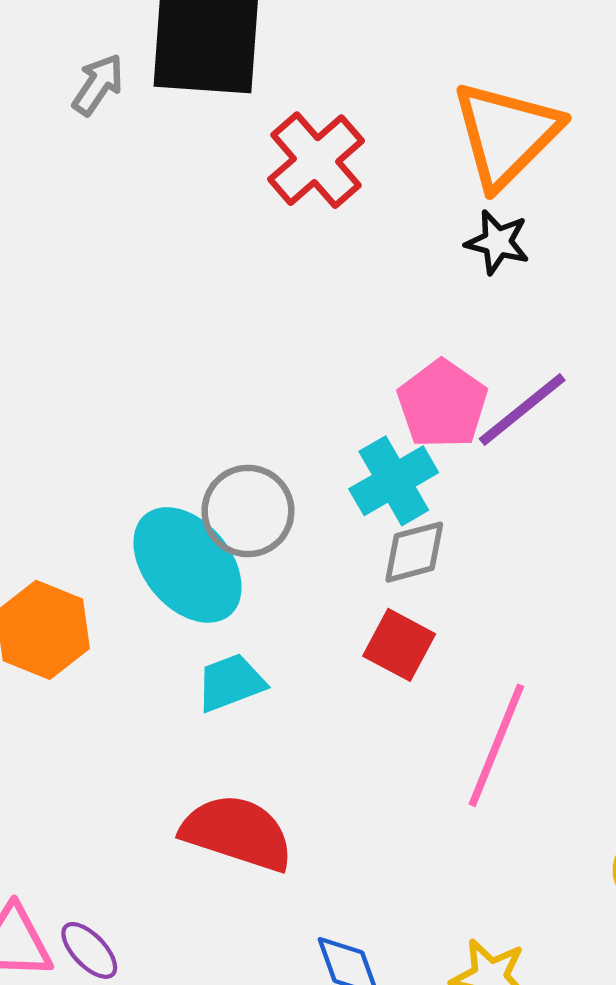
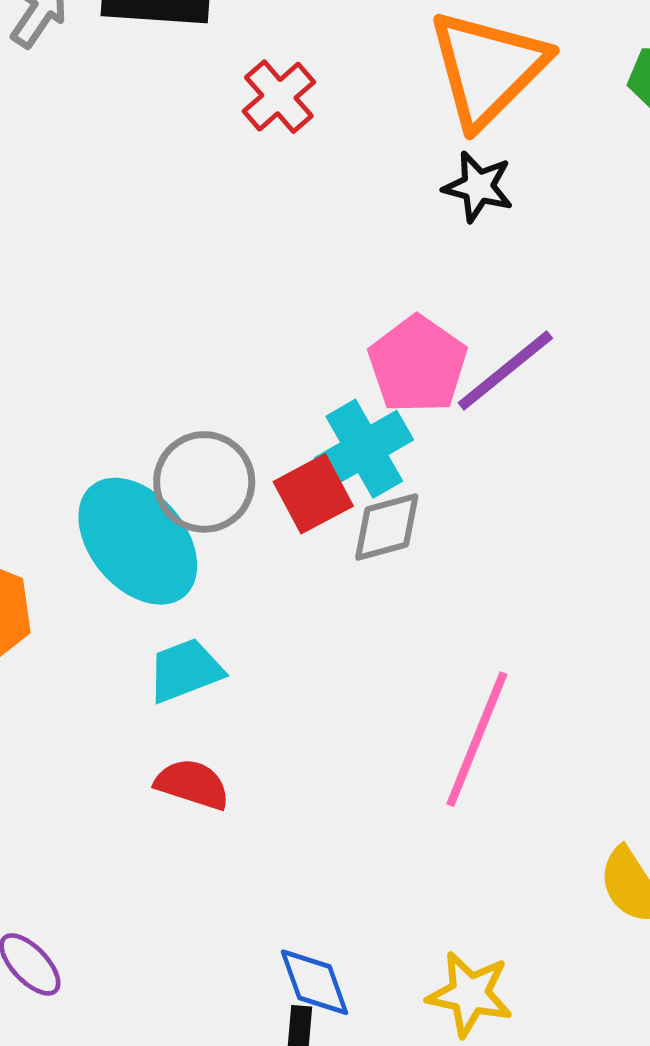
red cross: (316, 160) -> (279, 97), size x0.7
red square: (399, 645) -> (313, 494), moved, turned 34
red semicircle: (237, 833) -> (192, 784), moved, size x0.6

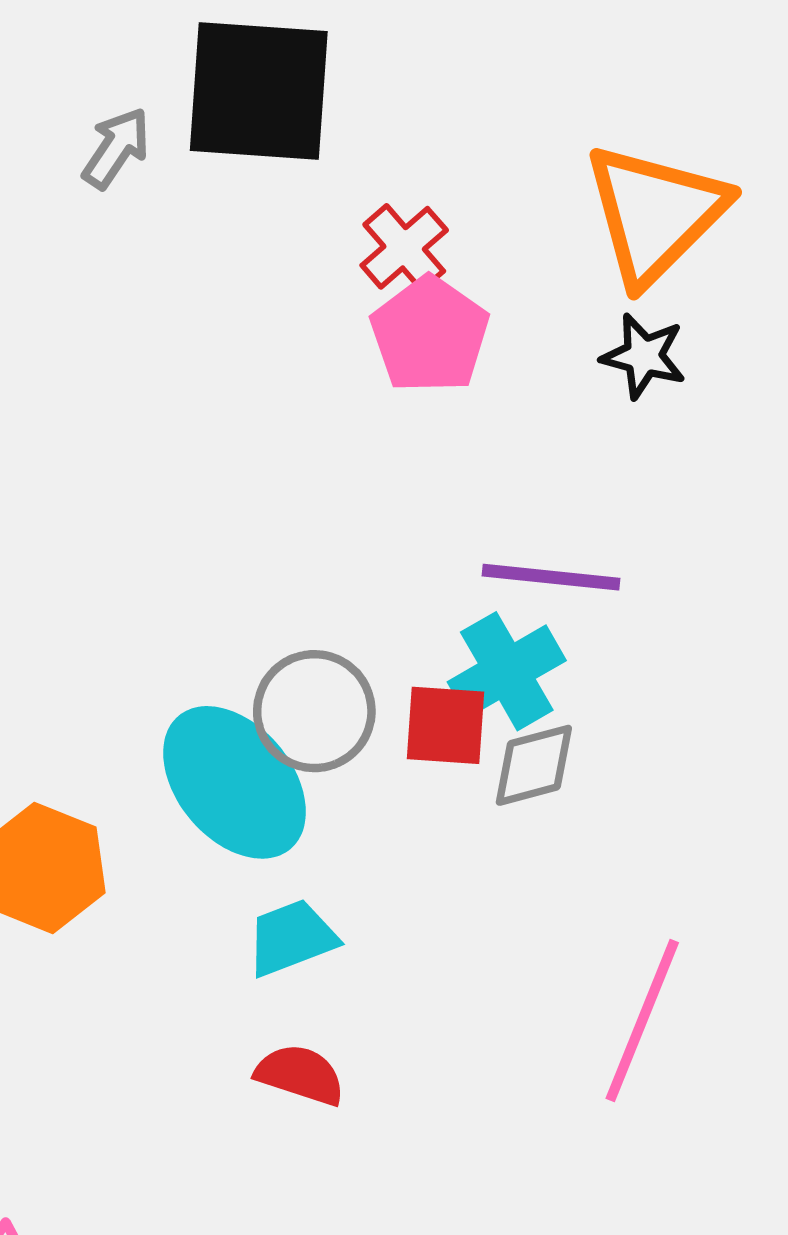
pink pentagon: (418, 365) -> (430, 335), moved
purple line: (505, 370) -> (551, 577), moved, turned 45
red square: (313, 494) -> (445, 725), turned 32

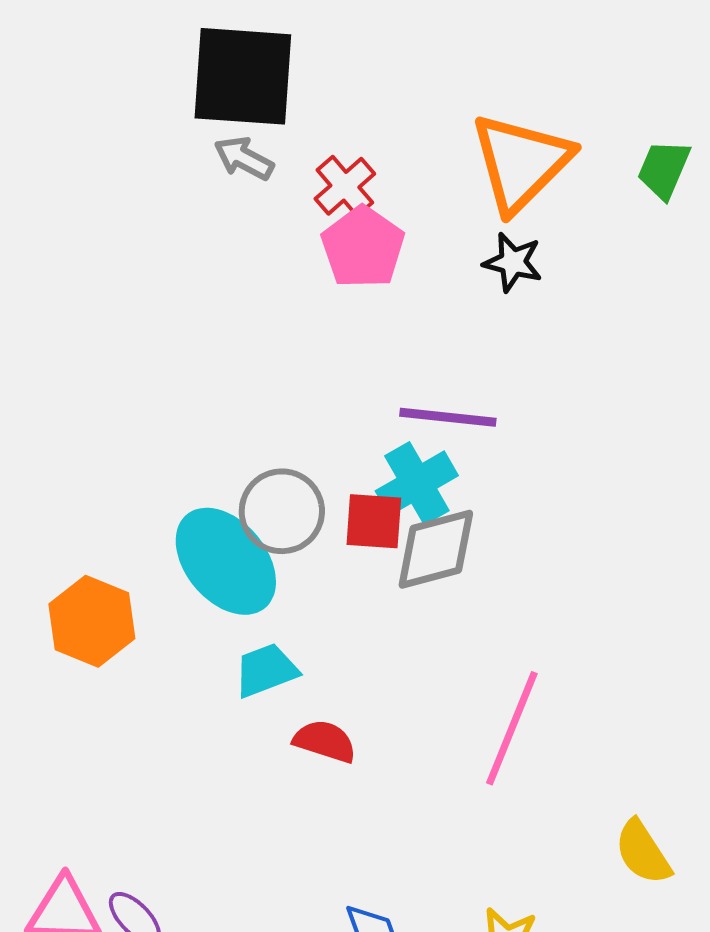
gray arrow: (116, 148) -> (244, 158), moved, turned -96
gray diamond: (534, 765) -> (436, 549), size x1.4
red semicircle: (300, 1075) -> (325, 741), moved

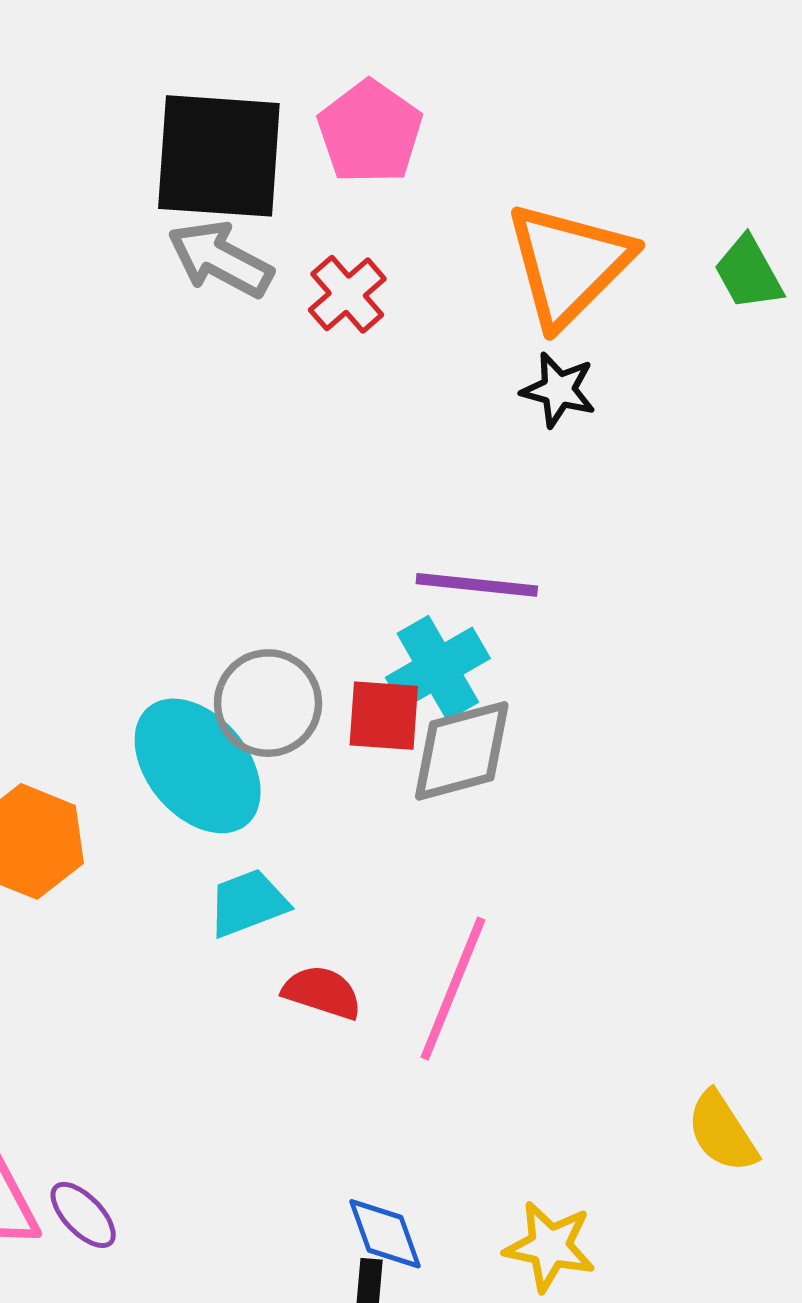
gray arrow: (244, 158) -> (220, 259), size x1.4
green trapezoid: (664, 169) -> (748, 273), turned -52
pink pentagon: (363, 247) -> (370, 132), moved
pink line: (512, 728) -> (453, 989), moved

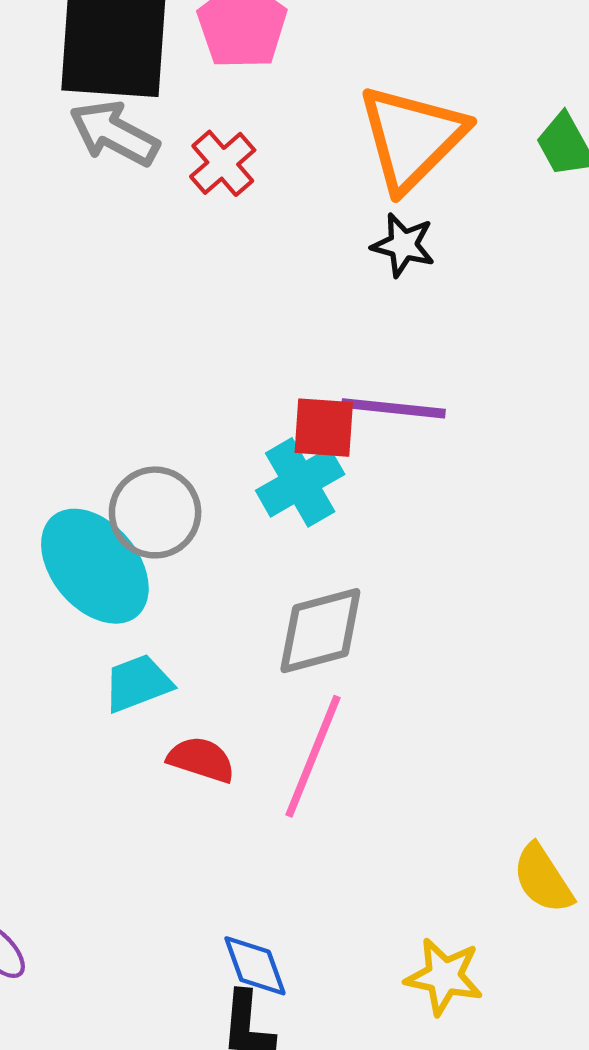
purple line: (477, 585) -> (394, 408), moved
red square: (384, 716) -> (324, 428), moved
gray diamond: (462, 751) -> (320, 631), moved
yellow star: (550, 1246) -> (444, 977), moved

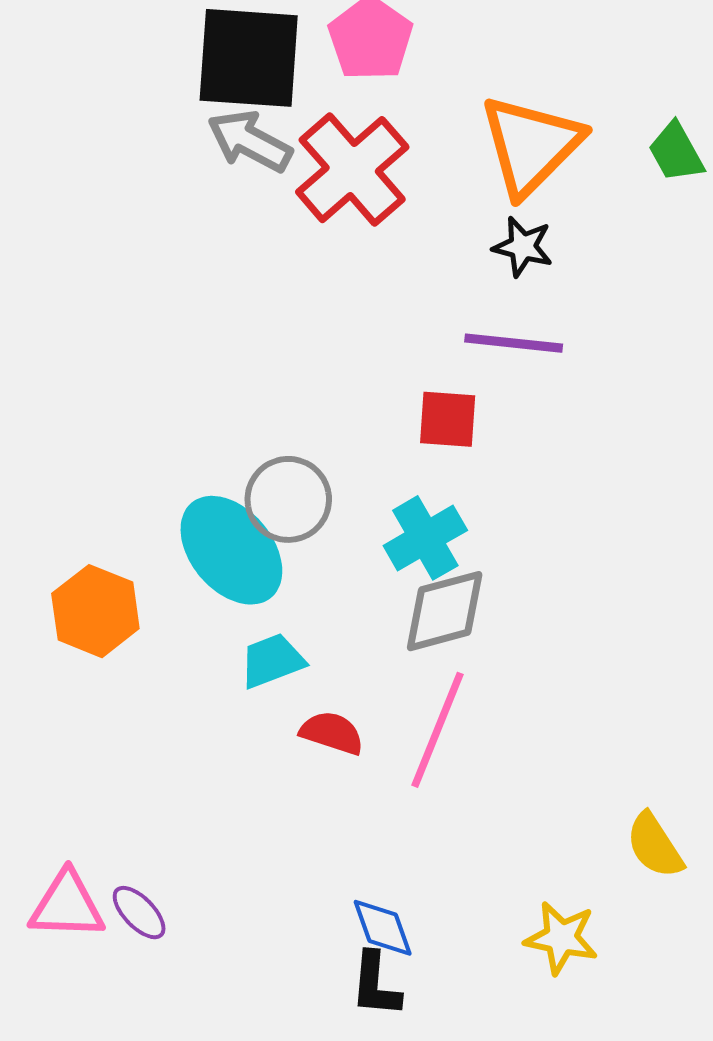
red cross: (223, 163) -> (352, 170), size x1.8
purple line: (394, 408) -> (514, 343), moved
cyan cross: (300, 482) -> (425, 538), moved

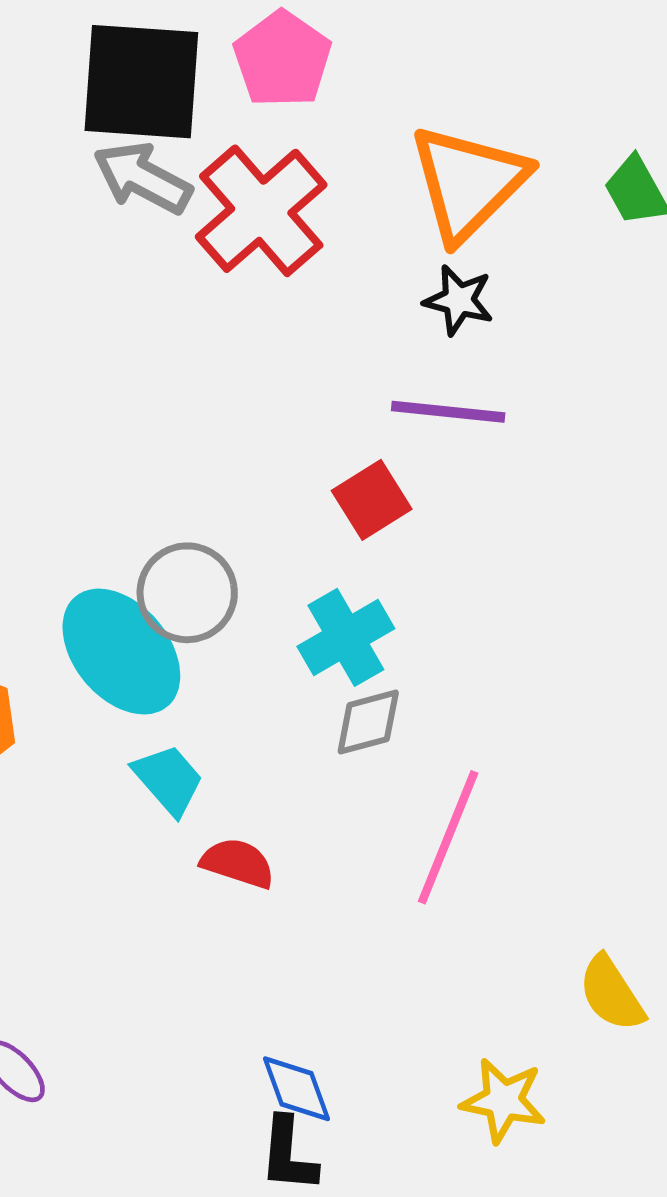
red square: (448, 419) -> (372, 500), turned -36
gray diamond: (445, 611) -> (368, 722), size x0.7
cyan trapezoid: (272, 661) -> (168, 780), turned 70
pink line: (437, 730) -> (448, 837), moved

